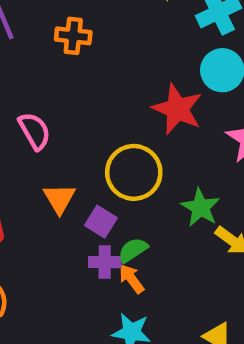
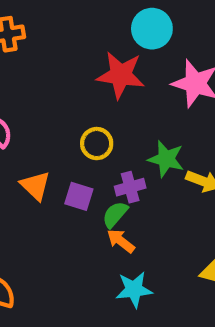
yellow circle: (134, 172) -> (97, 144), size x0.6
purple cross: (105, 262) -> (130, 187), moved

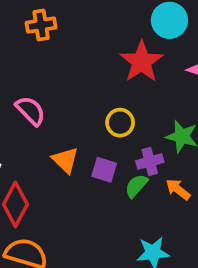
red star: (121, 75) -> (142, 62), turned 30
orange arrow: (121, 241) -> (178, 189), moved

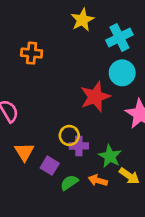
purple cross: (150, 162) -> (79, 146), moved
orange arrow: (178, 189) -> (98, 180), moved, turned -36

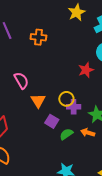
red star: (95, 97) -> (86, 70), size x0.7
orange triangle: (24, 152) -> (38, 101), moved

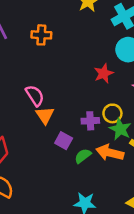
pink semicircle: (21, 80) -> (35, 96), moved
yellow circle: (66, 99) -> (112, 113), moved
orange arrow: (88, 133) -> (110, 153), size x1.5

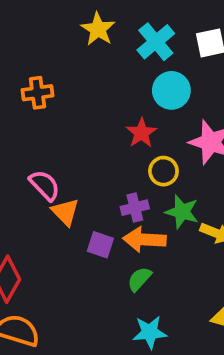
yellow circle: (112, 113) -> (163, 171), moved
orange arrow: (110, 153) -> (144, 240), moved
green semicircle: (83, 156) -> (139, 279), moved

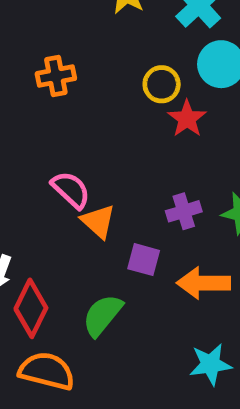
yellow circle: (163, 171) -> (162, 84), moved
orange arrow: (144, 240) -> (204, 283), moved
green semicircle: (139, 279) -> (102, 315), moved, size x1.4

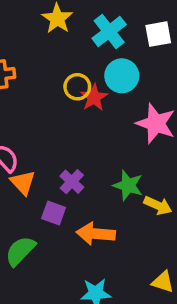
red star: (187, 119) -> (94, 98), moved
purple cross: (184, 211) -> (72, 182), moved, turned -35

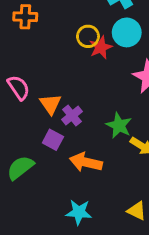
orange triangle: (23, 183) -> (50, 104), moved

